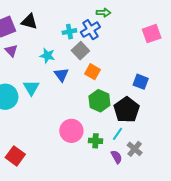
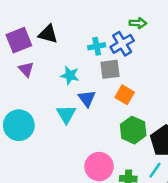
gray square: (80, 51) -> (110, 69), turned 36
cyan triangle: (31, 88) -> (66, 114), moved

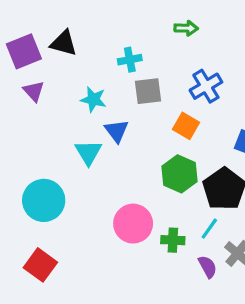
blue cross: (122, 44) -> (206, 86), moved
orange square: (125, 95) -> (186, 126), moved
cyan circle: (19, 125) -> (44, 200), moved

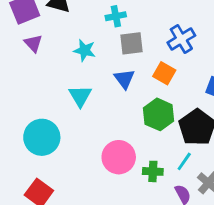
blue triangle: (117, 131) -> (124, 79), moved

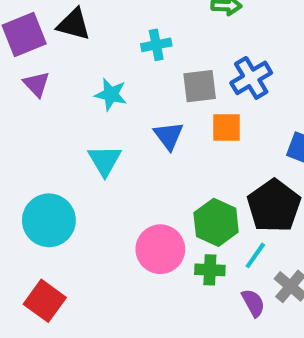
gray square: (132, 43) -> (200, 86), moved
orange square: (164, 73) -> (226, 127), turned -30
green hexagon: (159, 114) -> (216, 222), moved

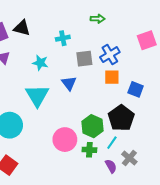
orange square: (226, 127) -> (112, 77), moved
cyan triangle: (105, 160) -> (37, 96), size x1.4

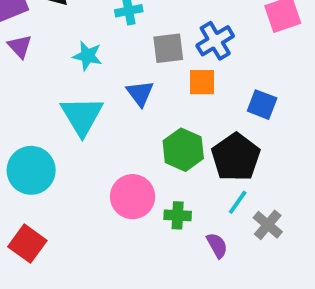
orange square: (112, 77) -> (202, 82), moved
green hexagon: (93, 126) -> (183, 150), moved
cyan line: (112, 143) -> (238, 202), moved
gray cross: (129, 158) -> (268, 225), moved

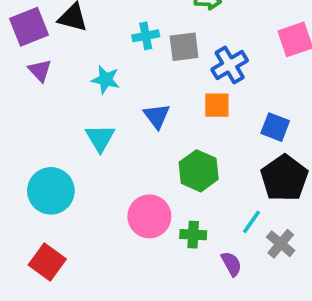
gray square: (168, 48) -> (184, 47), moved
cyan triangle: (82, 116) -> (100, 138), size x0.7
black pentagon: (236, 157) -> (284, 178), moved

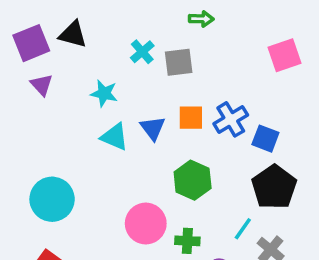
cyan cross: (146, 36) -> (142, 52), turned -30
blue cross: (230, 65) -> (231, 119), moved
orange square: (217, 105) -> (191, 118), moved
cyan triangle: (100, 138) -> (114, 137), moved, turned -36

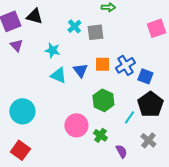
cyan line: (243, 229) -> (129, 117), moved
green cross: (187, 241) -> (100, 135), turned 32

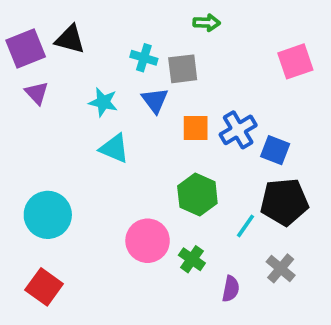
cyan cross: (74, 26) -> (144, 58), turned -32
blue triangle: (80, 70) -> (155, 100), moved
black pentagon: (150, 104) -> (284, 202), turned 30
purple semicircle: (121, 151) -> (231, 289), turned 40

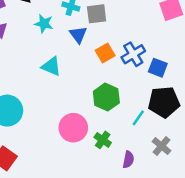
cyan star: (103, 102) -> (44, 24), moved
orange square: (196, 128) -> (105, 53), turned -30

